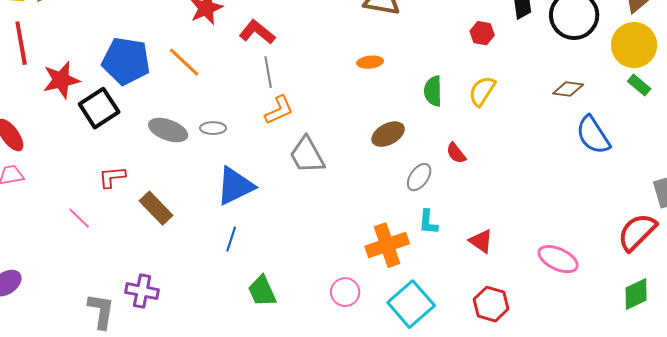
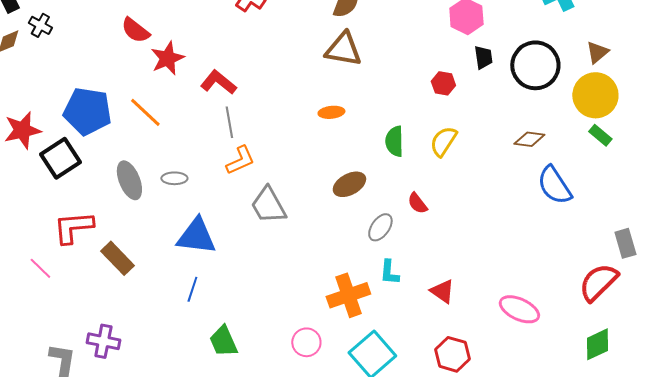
gray ellipse: (168, 130) -> (129, 180), turned 48
red L-shape: (112, 177) -> (73, 227), size x1.5
blue triangle: (235, 186) -> (196, 236), turned 33

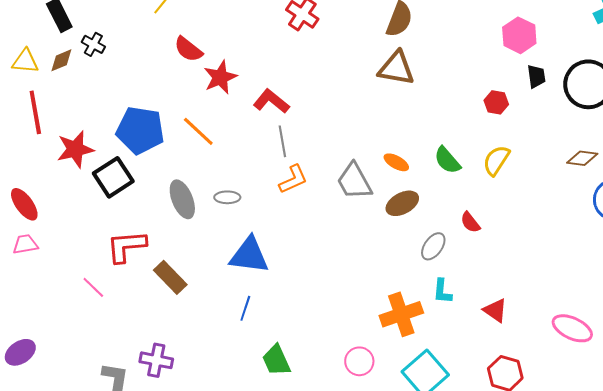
orange ellipse: (331, 112) -> (396, 162), moved, turned 35
green semicircle: (394, 141) -> (447, 160), turned -40
gray trapezoid: (268, 205) -> (354, 181), moved

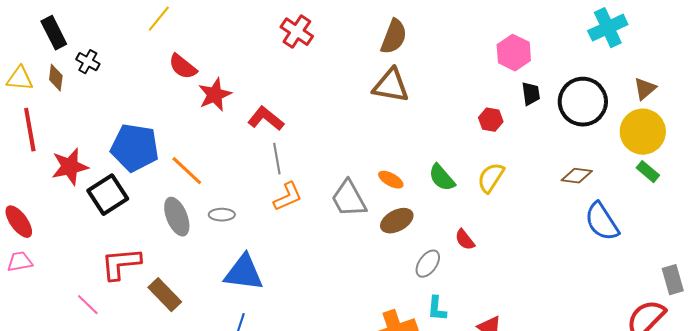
brown diamond: (61, 60) -> (56, 78), turned -60
orange line: (198, 131) -> (187, 171), moved

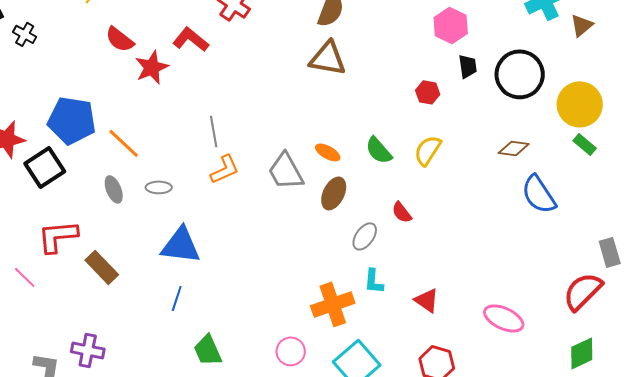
brown triangle: (645, 89) -> (582, 25), moved
red L-shape: (266, 119) -> (191, 39), moved
gray ellipse: (177, 217) -> (114, 189), size x0.7
brown ellipse: (397, 221) -> (334, 193), turned -36

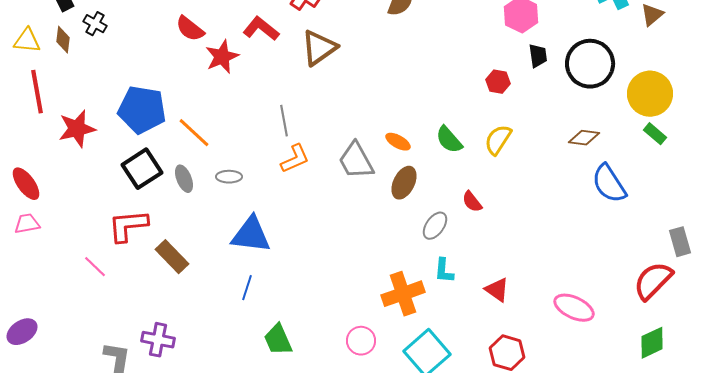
brown triangle: (328, 58) -> (319, 48), moved, turned -45
black square: (45, 167) -> (142, 169), moved

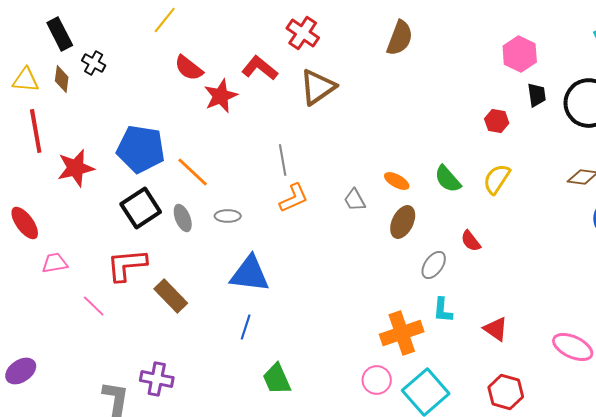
gray trapezoid: (356, 161) -> (355, 200), size x0.6
pink trapezoid: (27, 224) -> (55, 263), moved
pink circle: (361, 341) -> (377, 380), moved

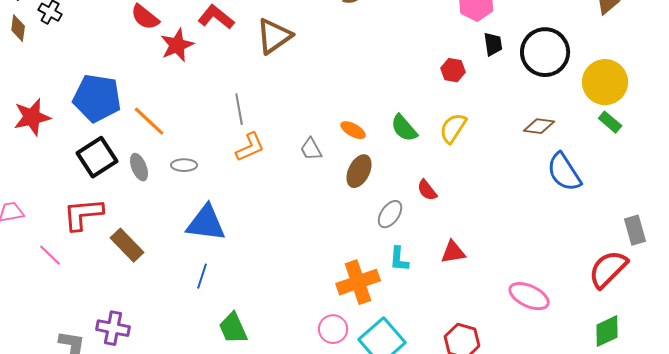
red triangle: (496, 329) -> (453, 252), moved, turned -44

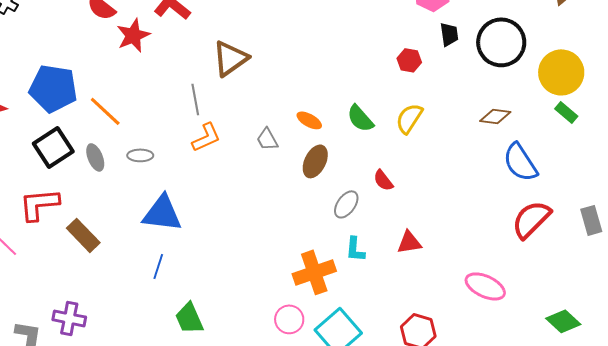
brown triangle: (274, 36) -> (230, 58), moved
red semicircle: (608, 269) -> (531, 219), moved
green diamond: (607, 331) -> (563, 321), turned 68

